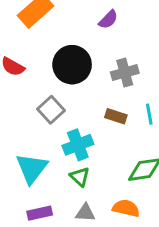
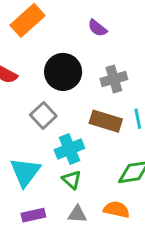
purple semicircle: (108, 20) -> (97, 28), turned 84
brown rectangle: (116, 116) -> (106, 121), size x1.5

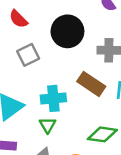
gray square: (43, 115) -> (28, 55), moved

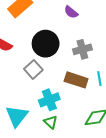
gray square: (28, 55) -> (33, 69), moved

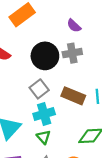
gray cross: (82, 49) -> (72, 53), moved
gray square: (33, 69) -> (39, 89), moved

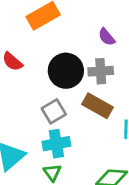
brown rectangle: (73, 96) -> (97, 106), moved

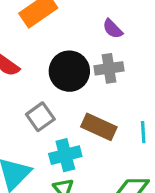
brown rectangle: (97, 106) -> (99, 127), moved
gray square: (54, 111) -> (40, 117), moved

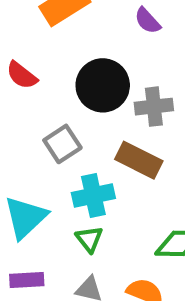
purple semicircle: (113, 29) -> (147, 21), moved
gray cross: (109, 68) -> (154, 107), moved

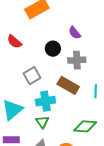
purple semicircle: (147, 21) -> (75, 33), moved
black circle: (103, 85) -> (53, 49), size x0.6

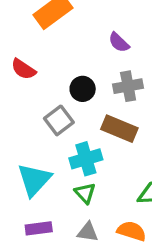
black circle: (53, 49) -> (83, 89), moved

